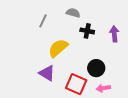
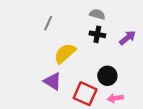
gray semicircle: (73, 13) -> (97, 14), moved
purple arrow: (114, 34) -> (128, 38), turned 56

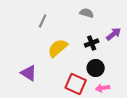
black cross: (97, 34) -> (92, 43), moved, turned -32
purple triangle: (53, 81) -> (29, 73), moved

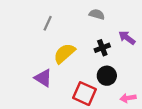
purple arrow: (114, 34) -> (127, 38), turned -105
purple triangle: (29, 73) -> (43, 78), moved
pink arrow: (103, 88) -> (128, 98), moved

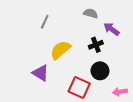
purple arrow: (127, 38) -> (111, 29), moved

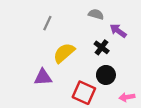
black cross: (96, 45) -> (102, 47), turned -32
purple triangle: (41, 73) -> (43, 77), turned -36

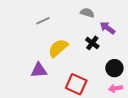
gray line: (47, 23) -> (43, 21), turned 40
black circle: (106, 75) -> (114, 68), moved

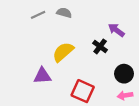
gray semicircle: (87, 13) -> (64, 13), moved
gray line: (43, 21) -> (38, 15), moved

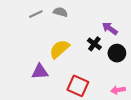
black circle: (124, 74) -> (117, 53), moved

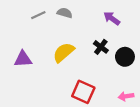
purple arrow: (110, 28) -> (112, 18), moved
purple triangle: (40, 72) -> (23, 59), moved

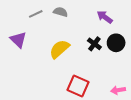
black circle: (125, 57) -> (116, 43), moved
purple triangle: (23, 59) -> (18, 40), moved, turned 48

